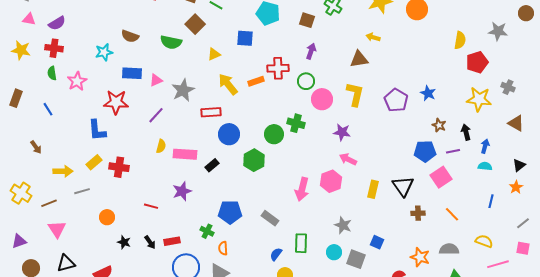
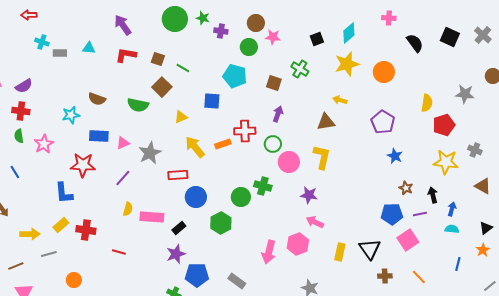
purple pentagon: (396, 100) -> (383, 122), moved
purple star: (182, 191) -> (176, 254), moved
red line: (151, 206) -> (119, 252), moved

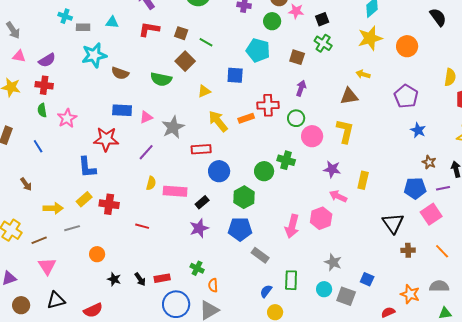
black square: (317, 39) -> (322, 19), moved
cyan star: (71, 115) -> (94, 55), moved, size x1.4
yellow rectangle: (340, 252) -> (363, 180), moved
blue pentagon: (197, 275) -> (240, 229), moved

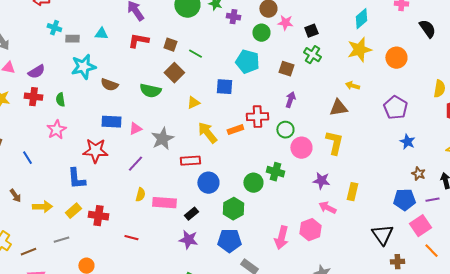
green semicircle: (42, 110) -> (60, 100), moved
yellow arrow: (53, 208) -> (42, 207), moved
purple star: (199, 228) -> (188, 240), turned 30
orange line: (442, 251) -> (431, 251), moved

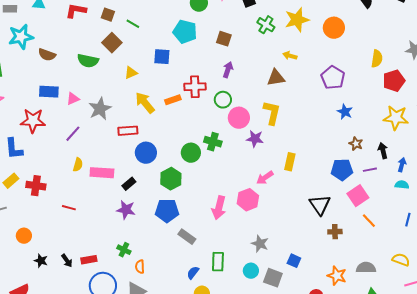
green cross: (312, 55) -> (266, 25), moved
purple star: (321, 181) -> (255, 139), moved
pink arrow: (327, 208) -> (265, 178), turned -60

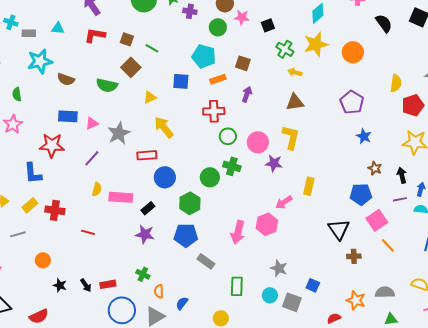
yellow arrow: (290, 56) -> (295, 72), moved
orange rectangle: (173, 100) -> (218, 79), moved
green circle: (223, 100) -> (228, 136), moved
purple line: (370, 170) -> (400, 199), moved
blue semicircle: (193, 273) -> (182, 303), moved

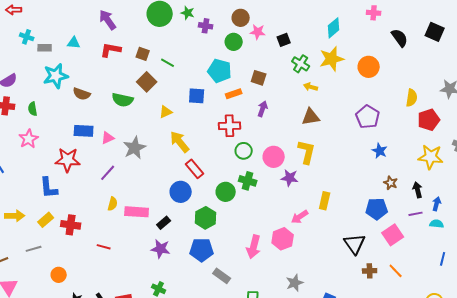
red rectangle: (147, 155) -> (195, 169), moved, turned 54
orange line: (388, 245) -> (396, 271), moved
gray star: (279, 268) -> (295, 283), turned 30

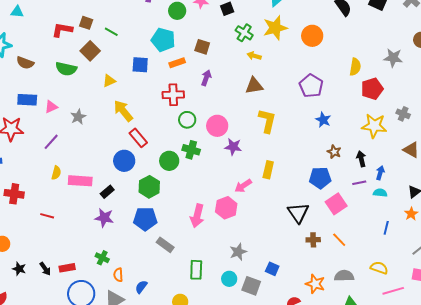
red L-shape: (111, 50) -> (62, 30), moved
gray star: (135, 148) -> (78, 117), size x0.7
yellow L-shape: (307, 152) -> (267, 121), moved

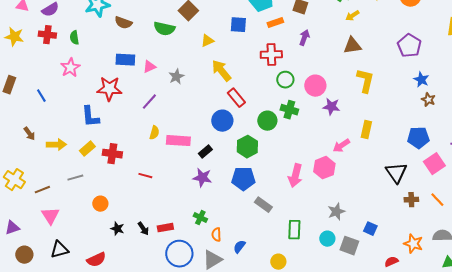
yellow arrow: (254, 56) -> (352, 16), turned -48
brown star: (334, 152) -> (428, 100), moved

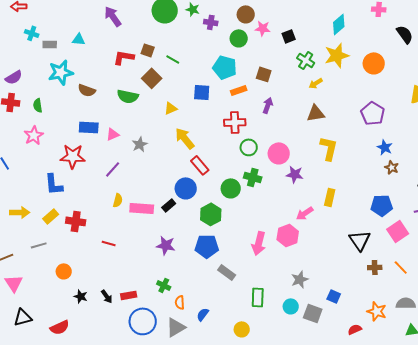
black rectangle: (205, 152) -> (169, 205), moved

